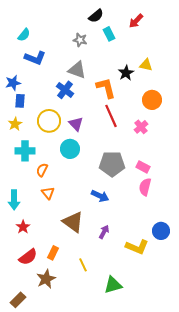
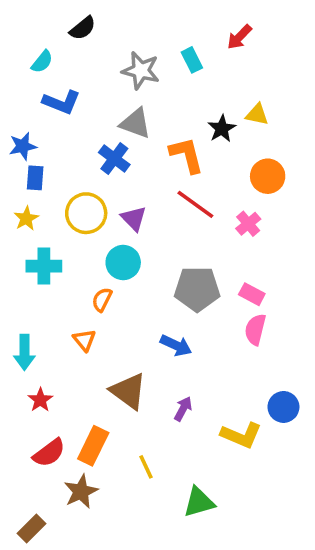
black semicircle: (96, 16) -> (83, 28), moved
gray star: (80, 40) -> (141, 70), size x1.5
red line: (111, 116) -> (195, 204), turned -30
orange semicircle: (42, 170) -> (102, 300), moved
orange rectangle: (53, 253) -> (93, 446), size x1.5

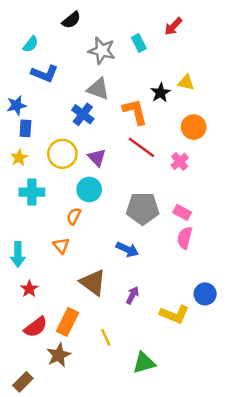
black semicircle: (83, 28) -> (71, 20), moved

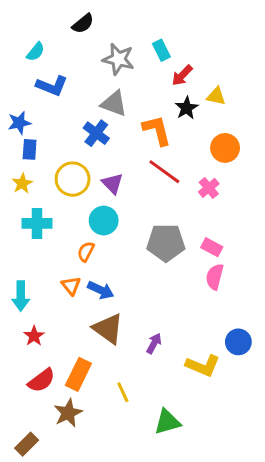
red arrow: (173, 26) -> (182, 75), moved
blue arrow: (127, 249) -> (101, 290), moved

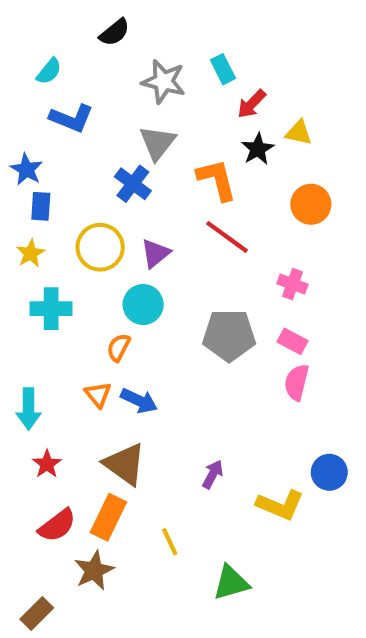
gray triangle: (114, 104) -> (157, 143), turned 48
blue star: (19, 123) -> (26, 169), turned -30
purple triangle: (113, 183) -> (155, 253), turned 35
pink cross: (209, 188) -> (292, 284), moved, turned -30
brown triangle: (108, 329) -> (125, 464), moved

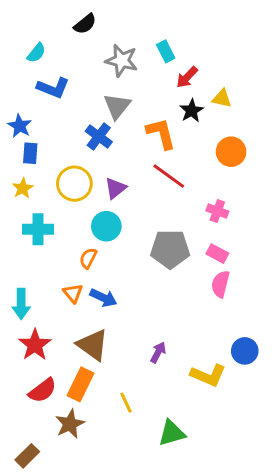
red star: (47, 464) -> (35, 345), size x1.5

